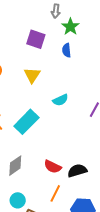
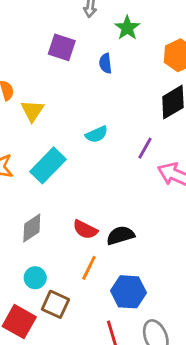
green star: (70, 27) -> (127, 28), moved
yellow triangle: (32, 75) -> (32, 111), moved

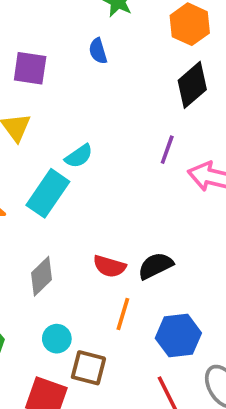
purple square: (62, 47) -> (30, 68), moved
cyan semicircle: (97, 134) -> (79, 156), moved

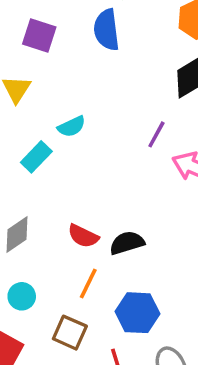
blue semicircle: (98, 51) -> (106, 30), size x1.6
cyan rectangle: (48, 193) -> (36, 157), size x0.7
brown square: (88, 368) -> (70, 333), moved

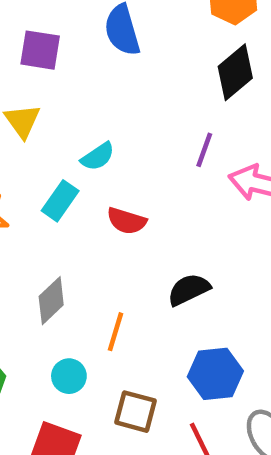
red semicircle: (83, 236) -> (127, 221), moved
orange line: (88, 283) -> (116, 332), moved

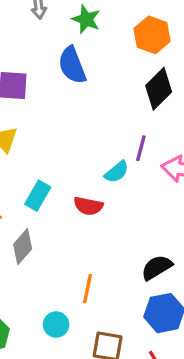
cyan semicircle: (98, 156) -> (117, 172), moved
black semicircle: (189, 290) -> (157, 267), moved
gray diamond: (51, 301) -> (23, 247), moved

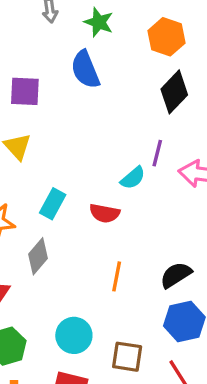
orange line: (88, 289) -> (117, 276), moved
cyan circle: (56, 325) -> (74, 335), size x1.4

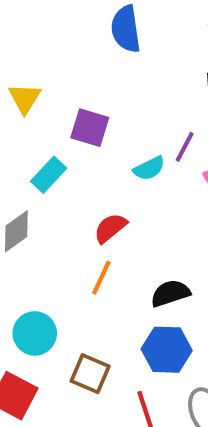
purple square: (25, 91) -> (90, 128), moved
red semicircle: (105, 213) -> (110, 228), moved, turned 116

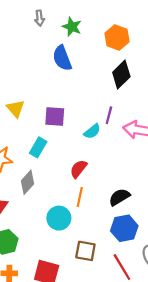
cyan circle: (35, 333) -> (59, 218), moved

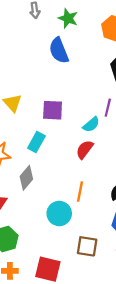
red semicircle: (78, 169) -> (85, 149), moved

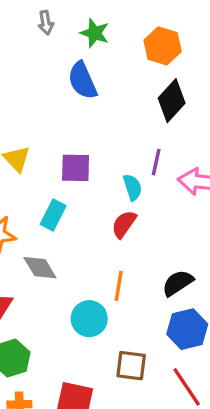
cyan semicircle: (91, 124) -> (132, 187), turned -66
gray diamond: (26, 178) -> (40, 268), turned -70

